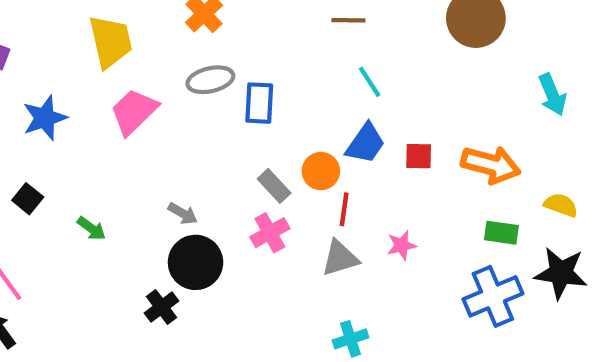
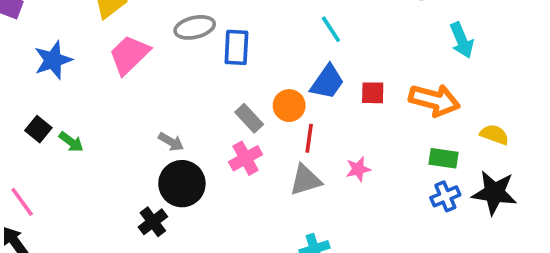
cyan arrow: (552, 95) -> (462, 40), moved
green arrow: (91, 228) -> (71, 142), moved
blue cross: (493, 296) -> (445, 196), moved, size x0.6

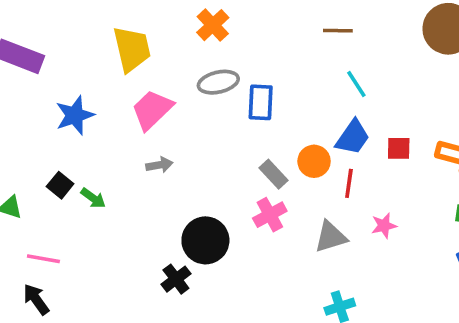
red line: (309, 138) -> (349, 183), moved
gray arrow: (171, 142) -> (159, 165), moved, turned -40
pink line: (22, 202) -> (43, 259), turned -44

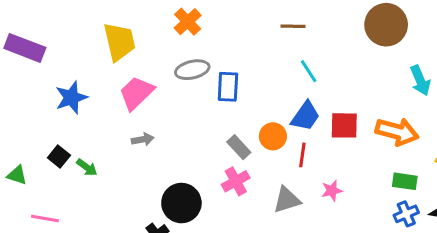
red square: (399, 148) -> (344, 125), size x1.4

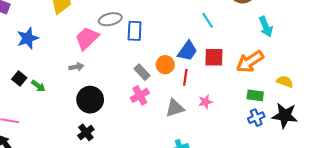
cyan line: (309, 71) -> (208, 20), moved
pink trapezoid: (136, 93) -> (87, 38), moved
orange arrow: (397, 132) -> (250, 62), turned 132
black circle: (181, 203) -> (90, 100), moved

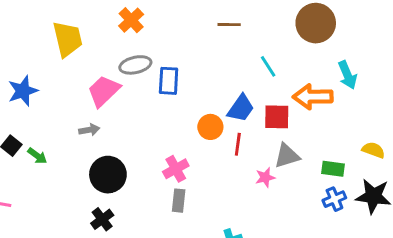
orange arrow: (250, 62) -> (313, 97), moved, turned 32
gray rectangle: (142, 72) -> (179, 201), moved, turned 49
gray triangle: (175, 108) -> (287, 156), moved

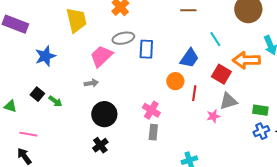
blue trapezoid: (241, 108) -> (189, 58), moved
red square: (277, 117) -> (221, 74), turned 30
pink cross: (176, 169) -> (151, 110), turned -30

